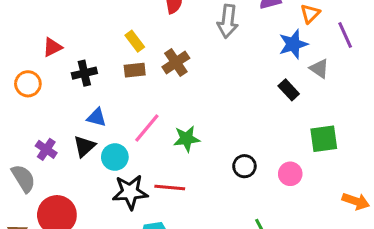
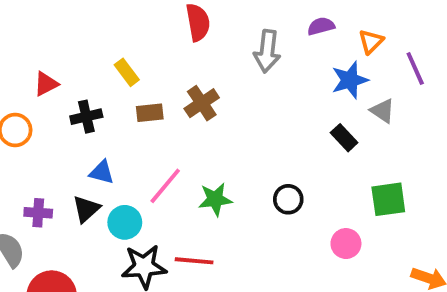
yellow rectangle: (135, 41) -> (127, 72), moved
purple cross: (46, 149) -> (38, 213), turned -30
black circle: (244, 166) -> (288, 199), moved

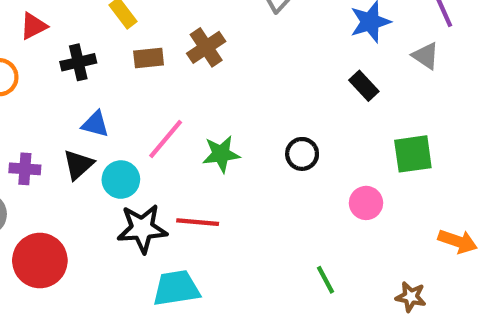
gray triangle: (383, 111) -> (426, 56), moved

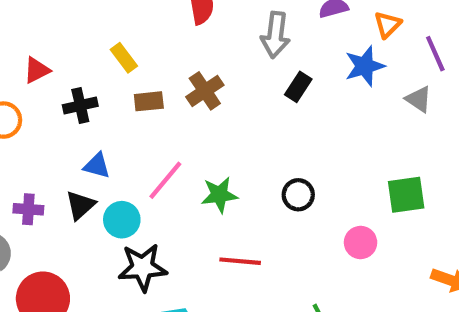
black rectangle: (364, 86) -> (298, 87), moved, turned 76
red line: (198, 222) -> (240, 261), moved

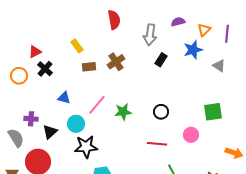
purple line: (435, 54) -> (227, 34), moved, turned 30
black cross: (80, 105) -> (45, 69), moved, turned -35
black triangle: (80, 205) -> (50, 132), moved
red line: (240, 261) -> (157, 144), moved

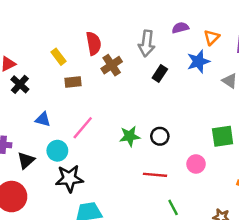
red semicircle: (114, 20) -> (94, 43), moved
brown cross: (116, 62) -> (112, 65), moved
green star: (123, 112) -> (130, 136), moved

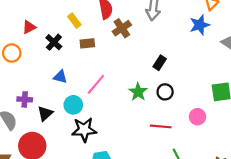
black rectangle: (160, 74) -> (160, 63), moved
black cross: (20, 84) -> (54, 42), moved
green star: (130, 136) -> (138, 92), turned -30

